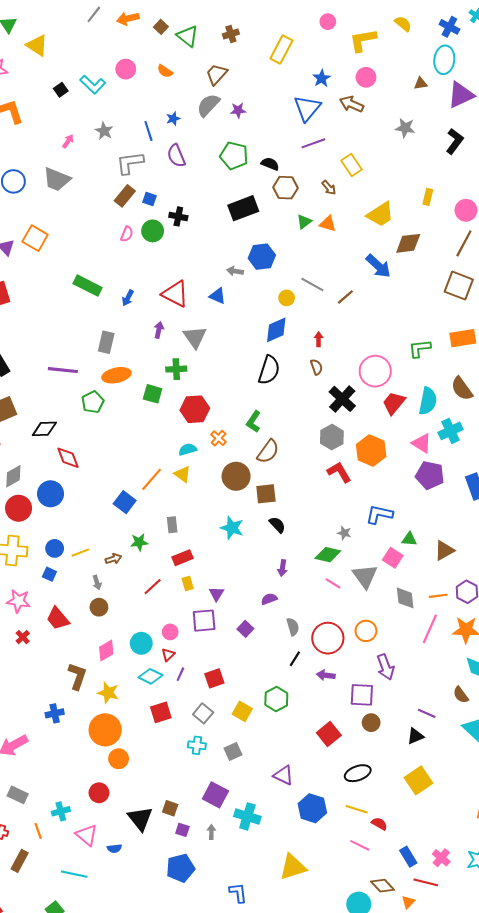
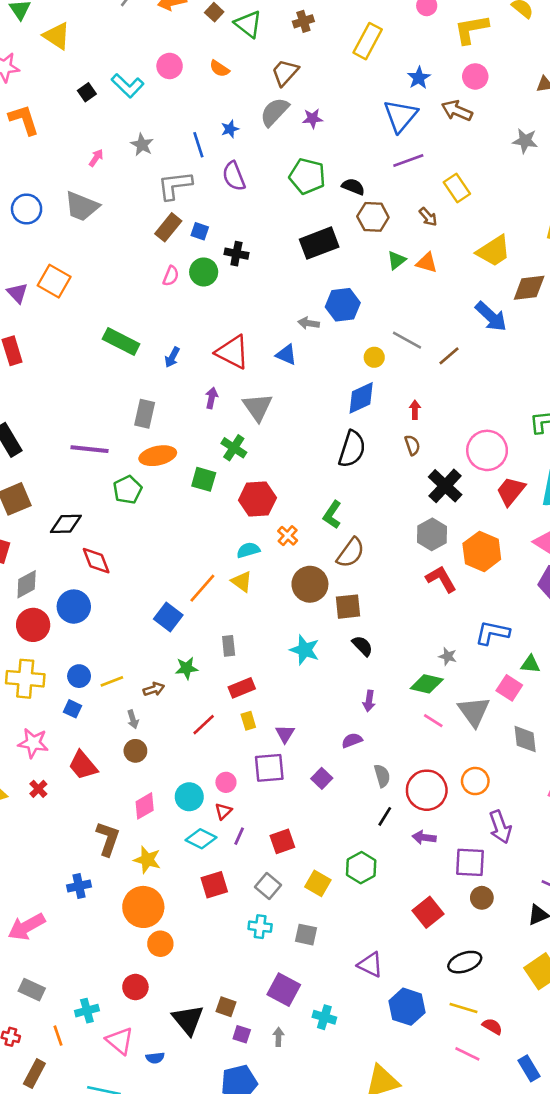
green cross: (176, 369) -> (234, 448), turned 36
gray square: (233, 752) -> (306, 935), turned 36
cyan cross: (247, 816) -> (324, 1017), size x0.7

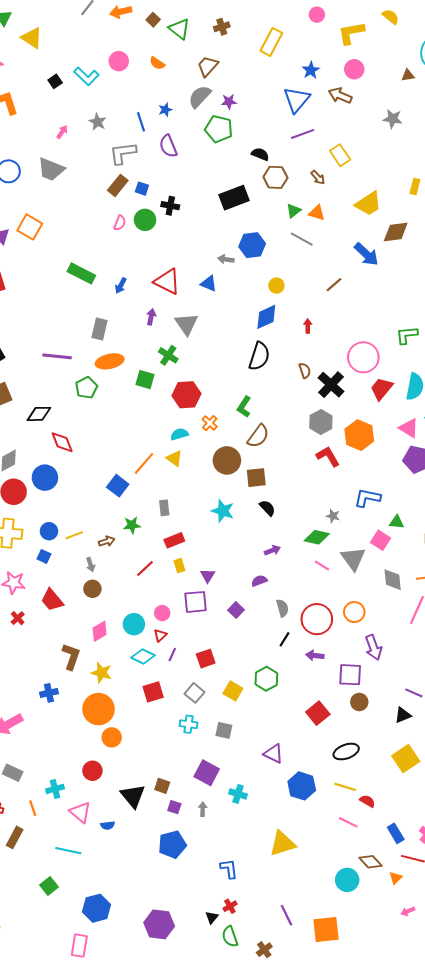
green pentagon: (307, 176) -> (219, 129), moved
gray line: (407, 340) -> (302, 239), moved
brown semicircle: (412, 445) -> (305, 370), moved
purple arrow: (369, 701) -> (272, 550), turned -119

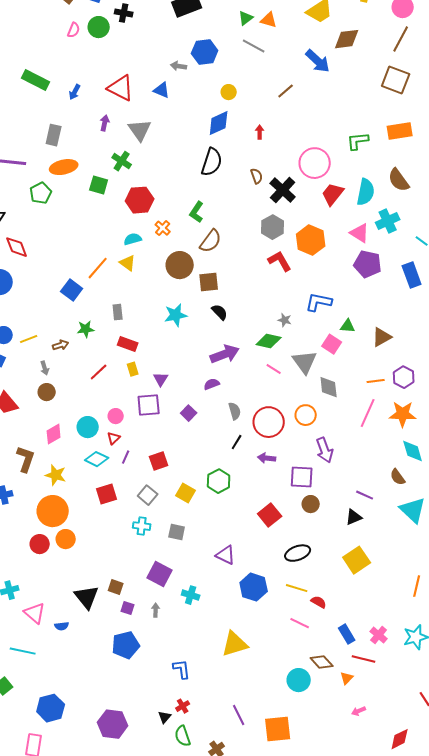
cyan star: (223, 511) -> (176, 315), turned -30
red rectangle: (174, 540) -> (128, 344), turned 42
purple arrow: (272, 550) -> (225, 354), size x1.8
gray diamond: (393, 580) -> (329, 387), moved
red circle: (92, 771) -> (40, 544), moved

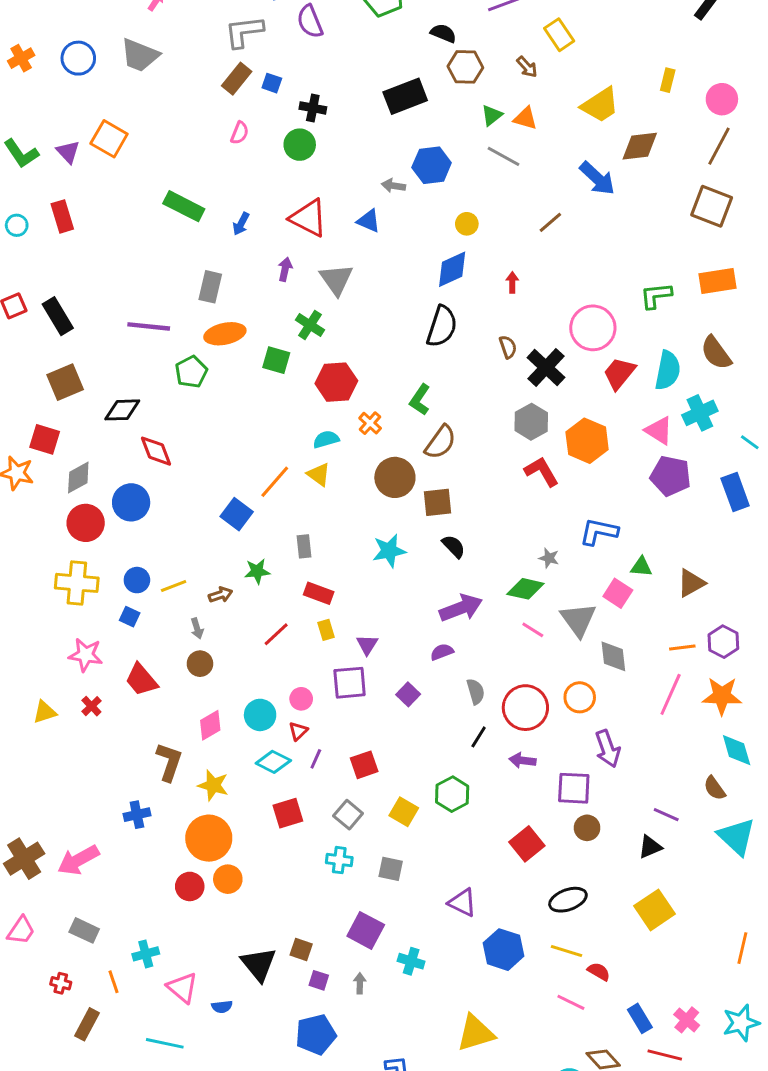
green circle: (99, 27) -> (300, 145), moved

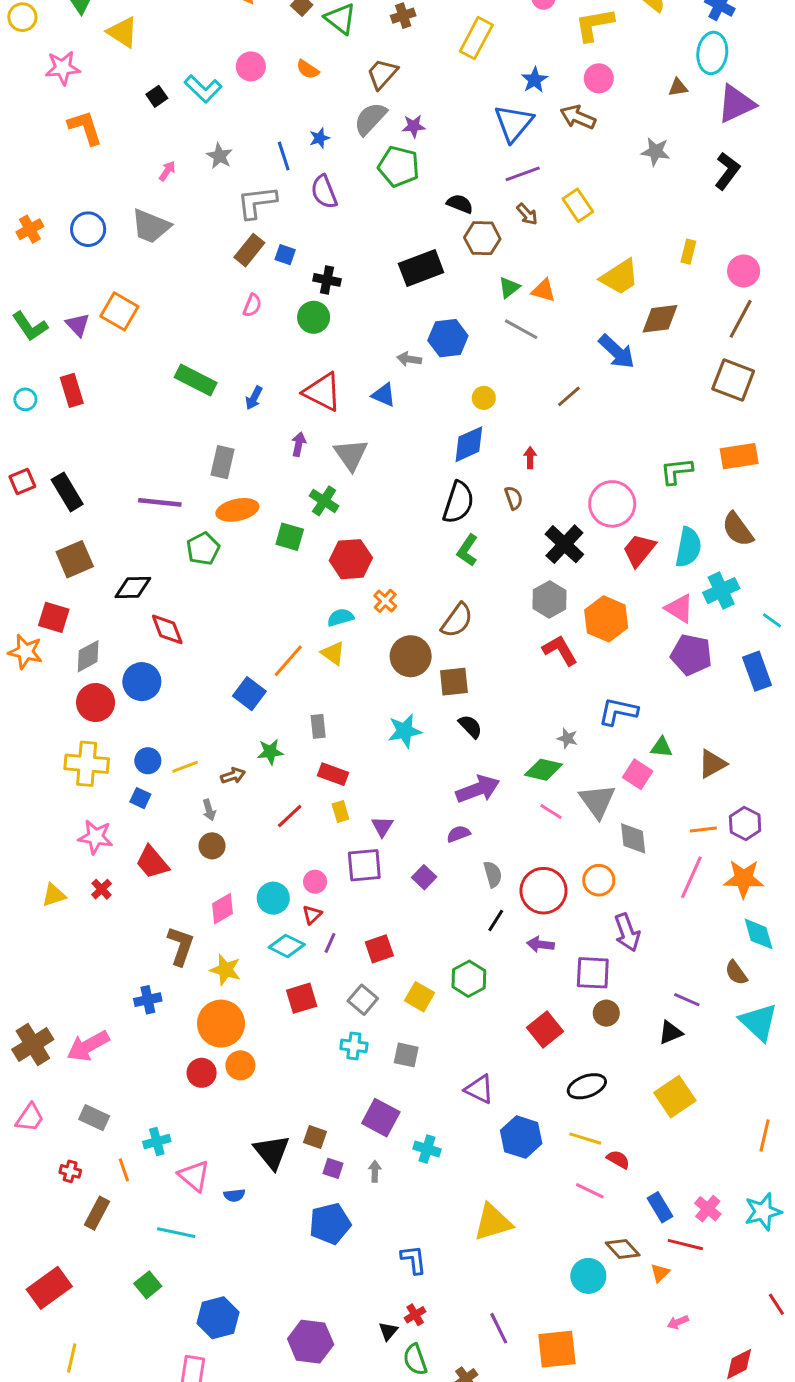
brown arrow: (527, 67) -> (527, 214), moved
brown semicircle: (508, 347) -> (514, 498), moved
green L-shape: (420, 400) -> (467, 550), moved

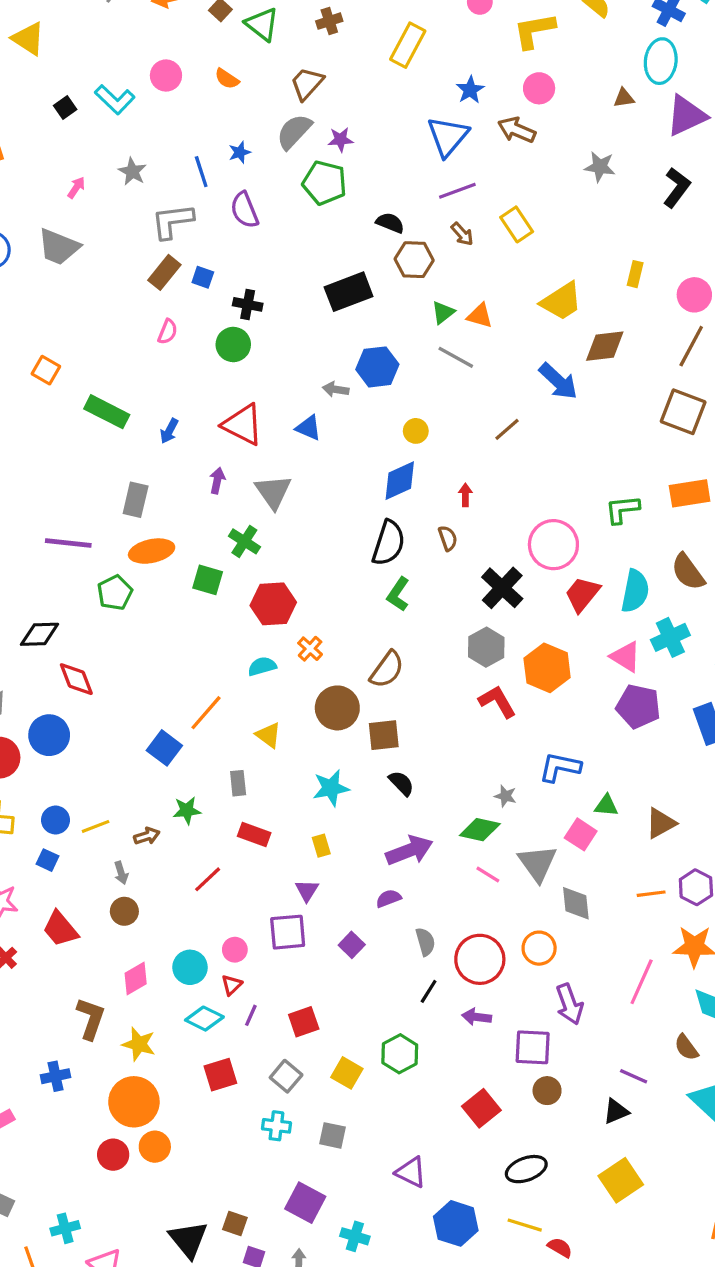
orange square: (119, 311) -> (46, 370), moved, size x0.7
yellow triangle: (333, 653) -> (268, 735), moved
yellow rectangle: (340, 812) -> (321, 846), moved
pink line: (691, 877) -> (642, 982), moved

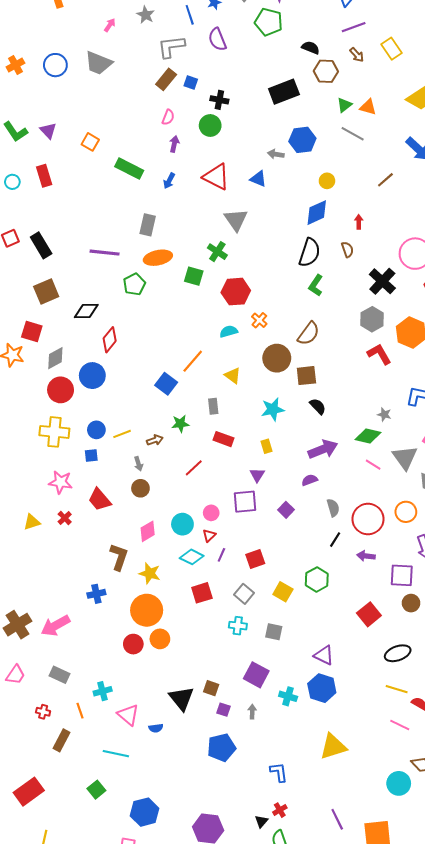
purple arrow: (217, 481) -> (174, 144), moved
red diamond: (76, 679) -> (110, 340), turned 60
blue square: (48, 860) -> (91, 455), turned -32
blue hexagon: (456, 1223) -> (322, 688), moved

